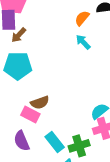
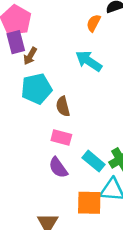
cyan arrow: (83, 42) -> (89, 61), moved, size x1.5
brown semicircle: (40, 103) -> (63, 106), moved, turned 108

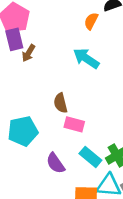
cyan pentagon: (36, 89) -> (23, 131), moved
pink rectangle: (61, 138) -> (74, 124), moved

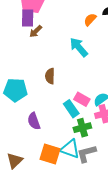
pink rectangle: (74, 124) -> (82, 99), moved
cyan rectangle: (90, 157) -> (71, 109), moved

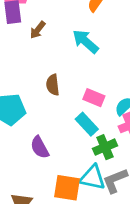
brown arrow: (36, 31) -> (38, 30), moved
pink rectangle: (82, 99) -> (94, 98), moved

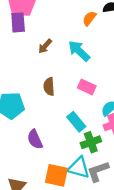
brown arrow: (38, 30) -> (45, 46), moved
pink rectangle: (94, 98) -> (87, 87), moved

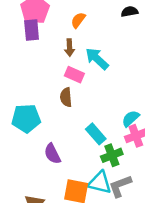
orange semicircle: (89, 18) -> (78, 20), moved
brown arrow: (45, 46) -> (70, 48), moved, turned -42
pink rectangle: (87, 87) -> (74, 75), moved

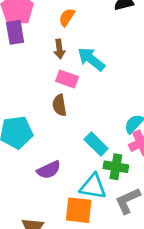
purple semicircle: (52, 154) -> (49, 170), turned -85
green cross: (112, 155) -> (116, 167), turned 35
cyan triangle: (100, 183) -> (93, 187), moved

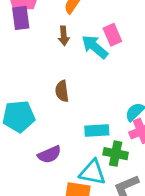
pink rectangle: (67, 79) -> (112, 35), moved, turned 45
cyan rectangle: (96, 144) -> (97, 131), turned -50

